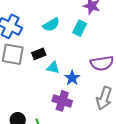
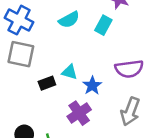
black rectangle: (39, 54) -> (47, 83), moved
purple cross: (62, 101) -> (79, 113), turned 36

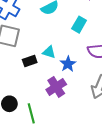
cyan rectangle: (103, 25) -> (79, 25), moved

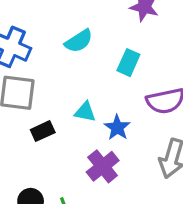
black rectangle: (30, 61) -> (43, 131), moved

